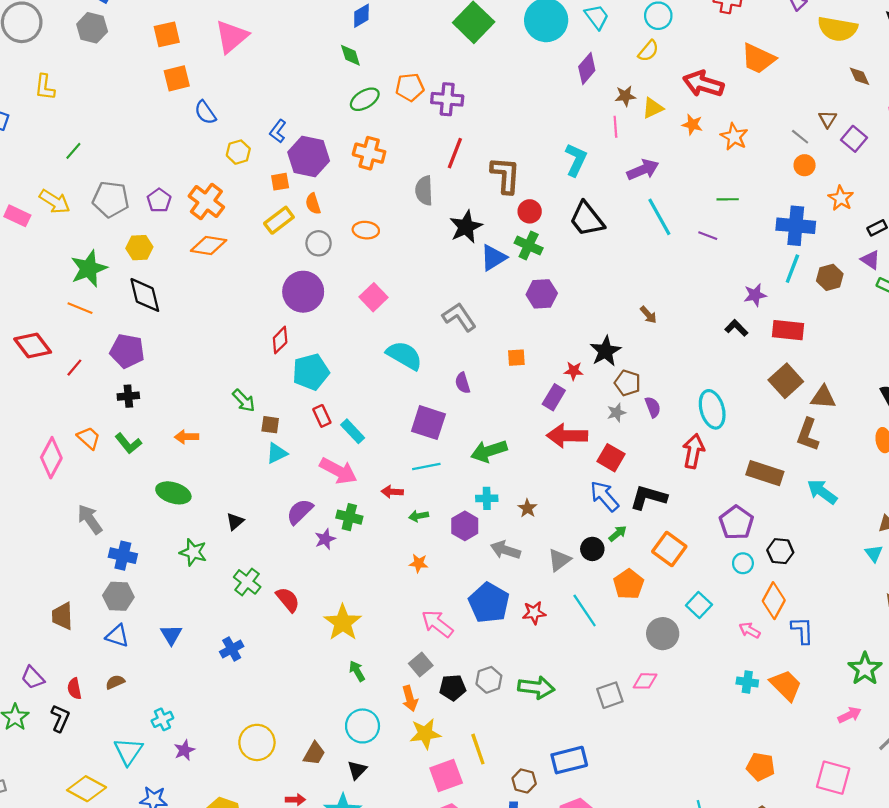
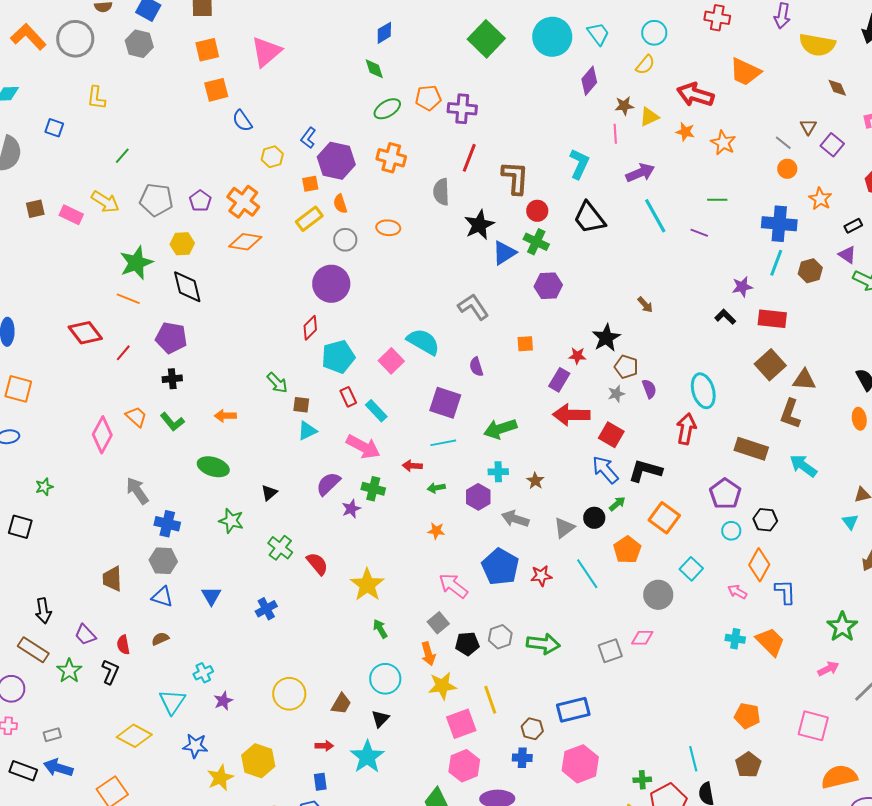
pink square: (374, 297) -> (391, 361), moved

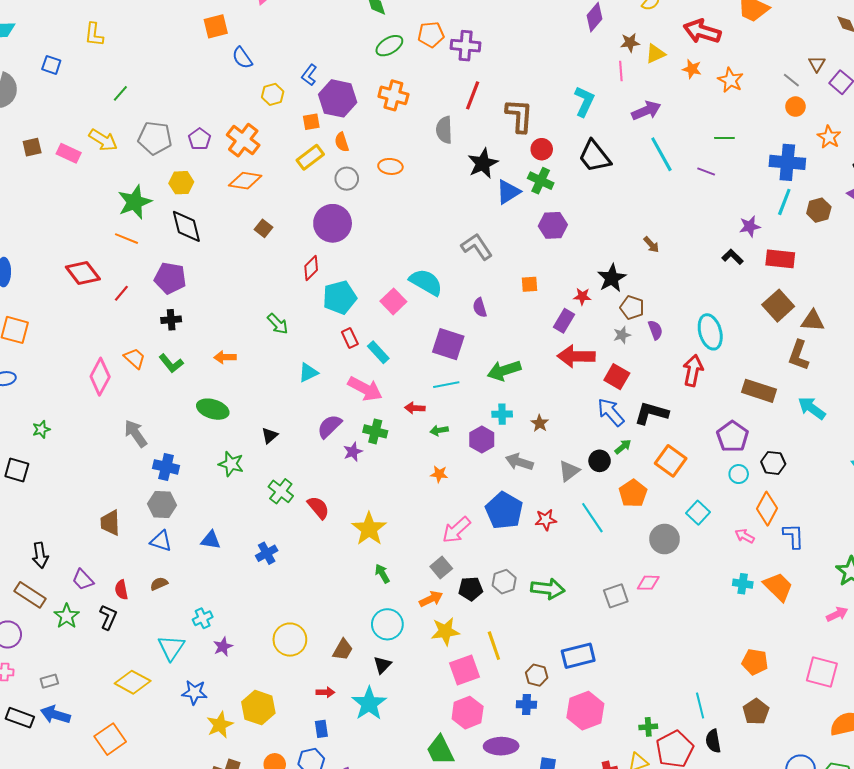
brown square: (301, 405) -> (264, 228), moved, turned 30
pink arrow: (453, 586) -> (456, 530), turned -80
blue triangle: (211, 596) -> (211, 540), turned -50
orange arrow: (428, 654) -> (431, 599), turned -100

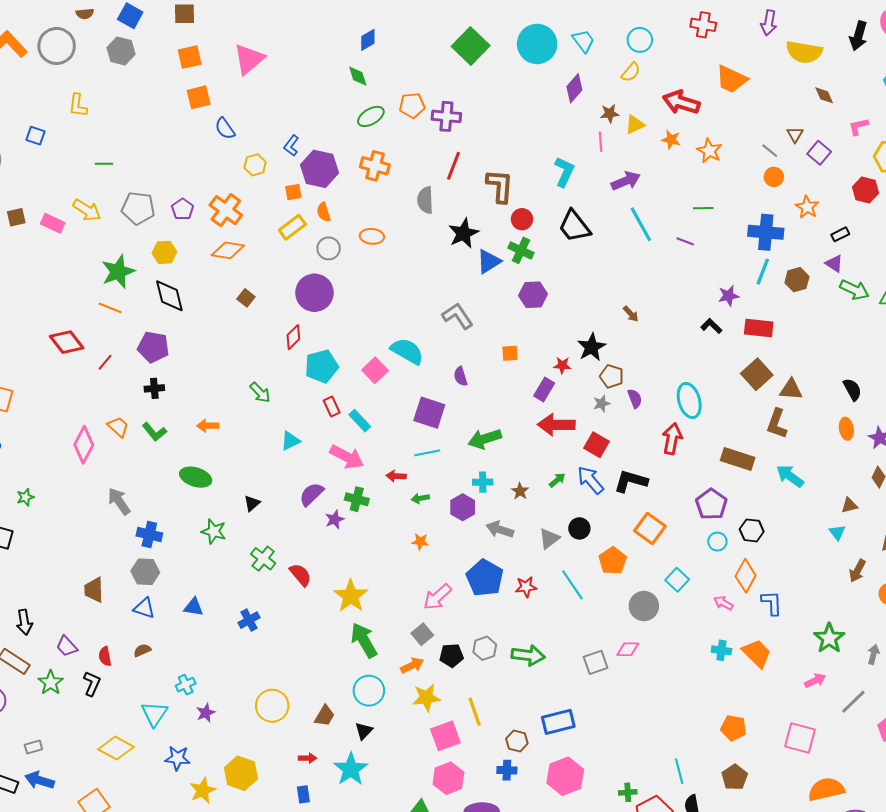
green line: (120, 93) -> (104, 164), turned 48
green arrow: (623, 447) -> (557, 480), moved
green arrow: (382, 574) -> (364, 640), size x1.8

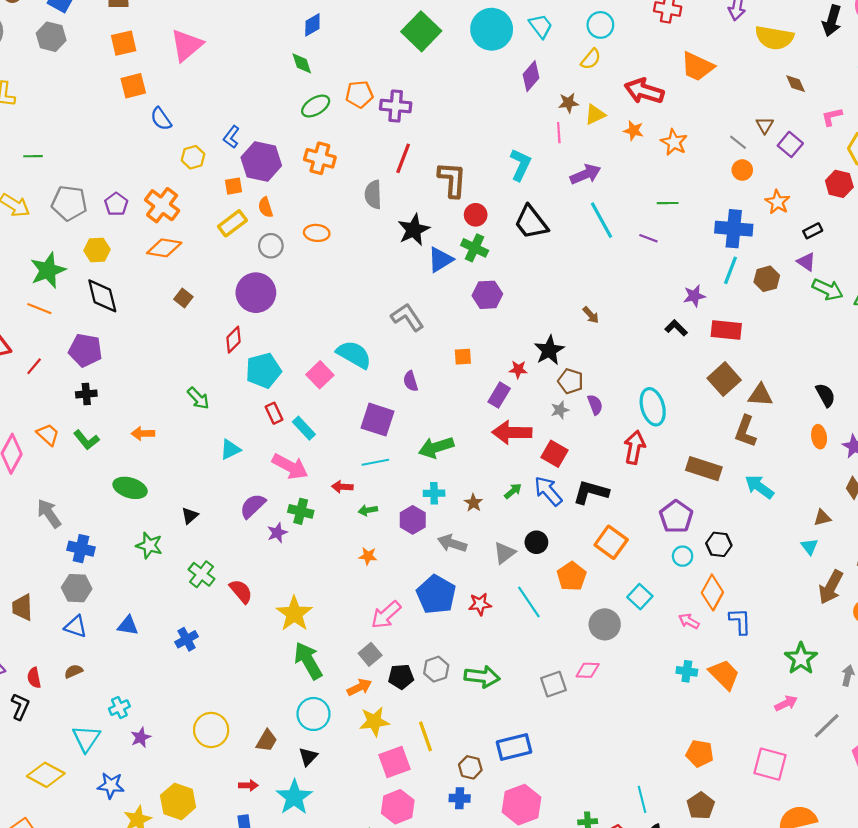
brown arrow: (857, 571) -> (831, 587), size x1.4

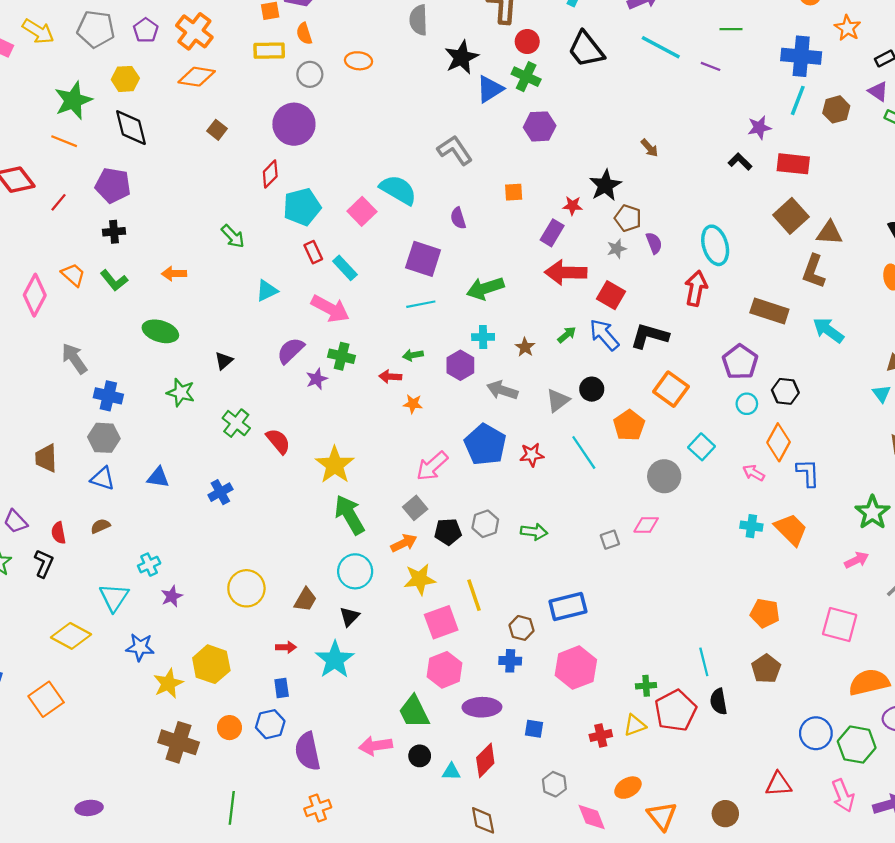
cyan line: (601, 220) -> (661, 47), turned -33
yellow rectangle: (232, 223) -> (269, 51), turned 36
red arrow: (342, 487) -> (390, 377), moved
green arrow: (482, 677) -> (534, 532), size x0.7
gray square: (553, 684) -> (610, 540), size x0.7

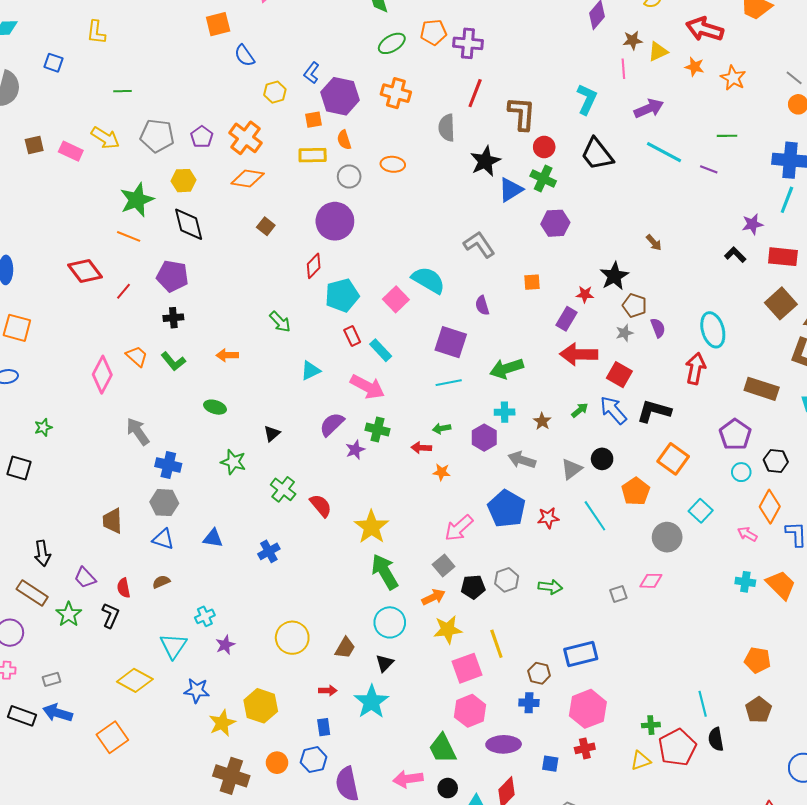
green ellipse: (160, 331) -> (215, 407), size x0.7
red cross: (601, 736) -> (585, 748), moved

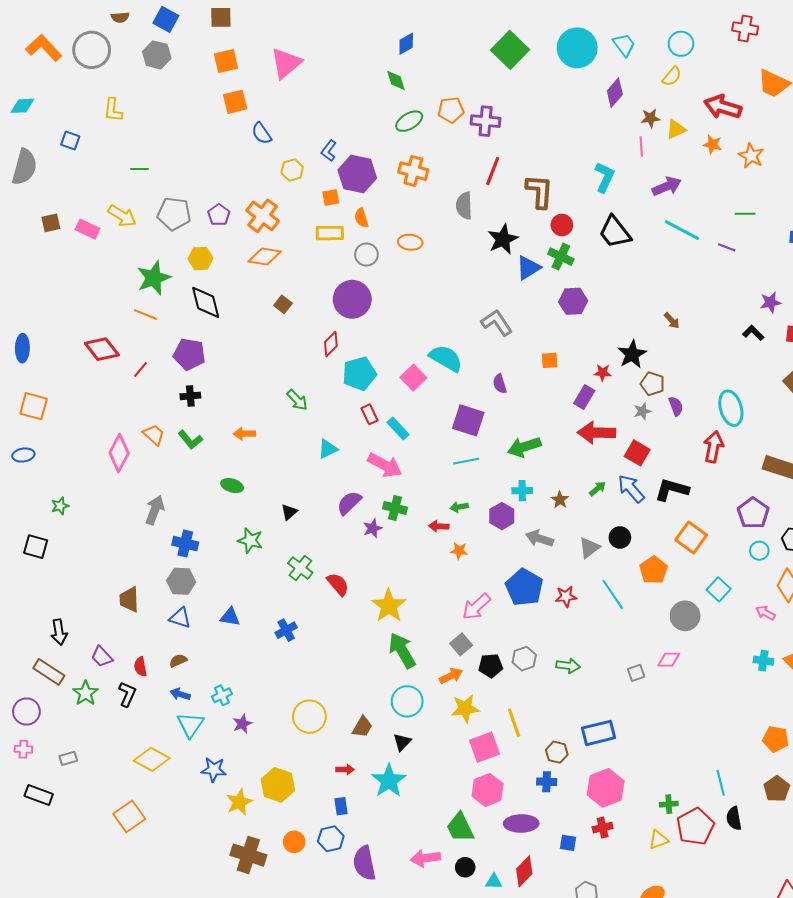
gray arrow: (138, 431) -> (155, 510), turned 56
blue arrow: (58, 713) -> (180, 694), moved, size x0.7

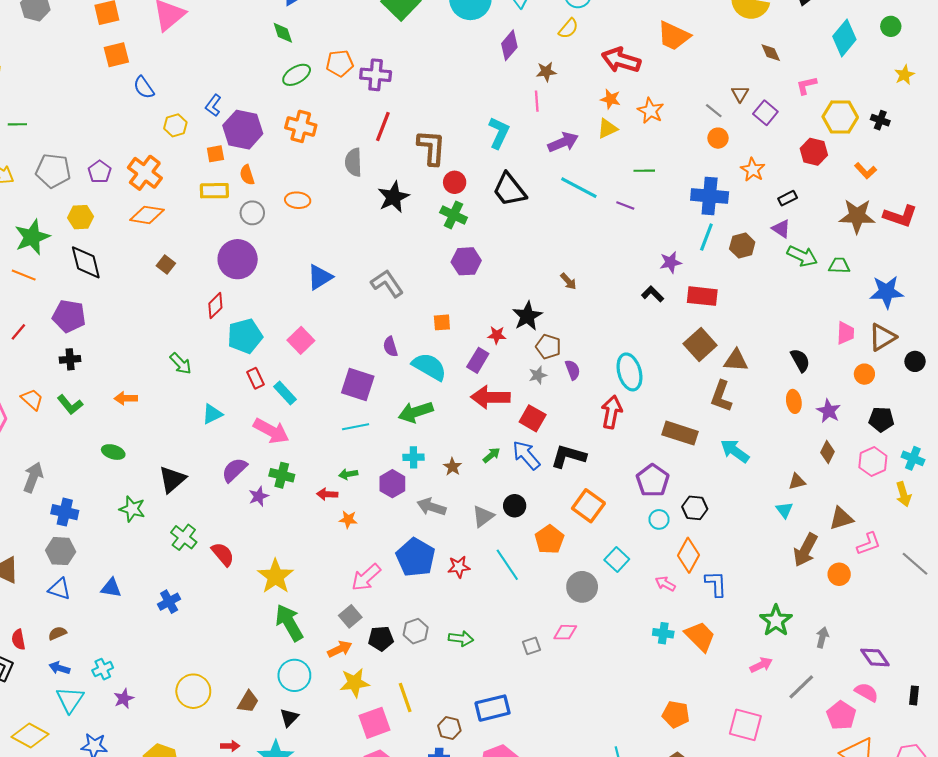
yellow triangle: (676, 129) -> (607, 129), moved
blue triangle: (528, 268) -> (320, 277), moved
cyan semicircle: (446, 358) -> (429, 367), moved
black triangle: (289, 512) -> (172, 479), size x1.6

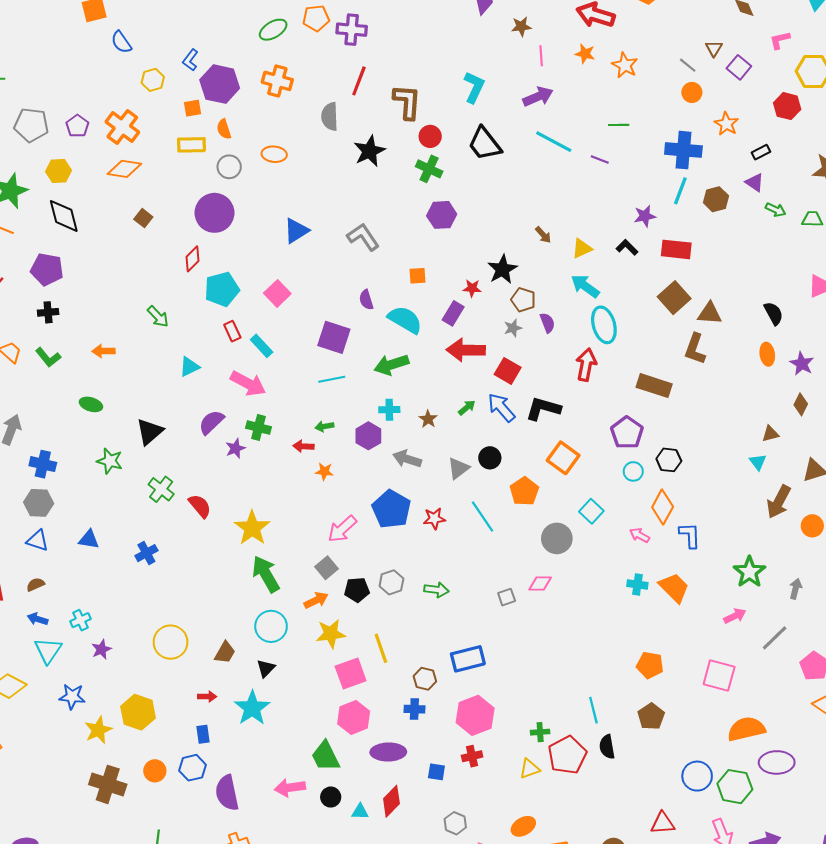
pink line: (537, 101) -> (541, 56), moved
yellow triangle: (607, 129) -> (582, 248), moved
green arrow: (802, 256) -> (776, 210), size x0.7
cyan arrow: (735, 451) -> (585, 286), moved

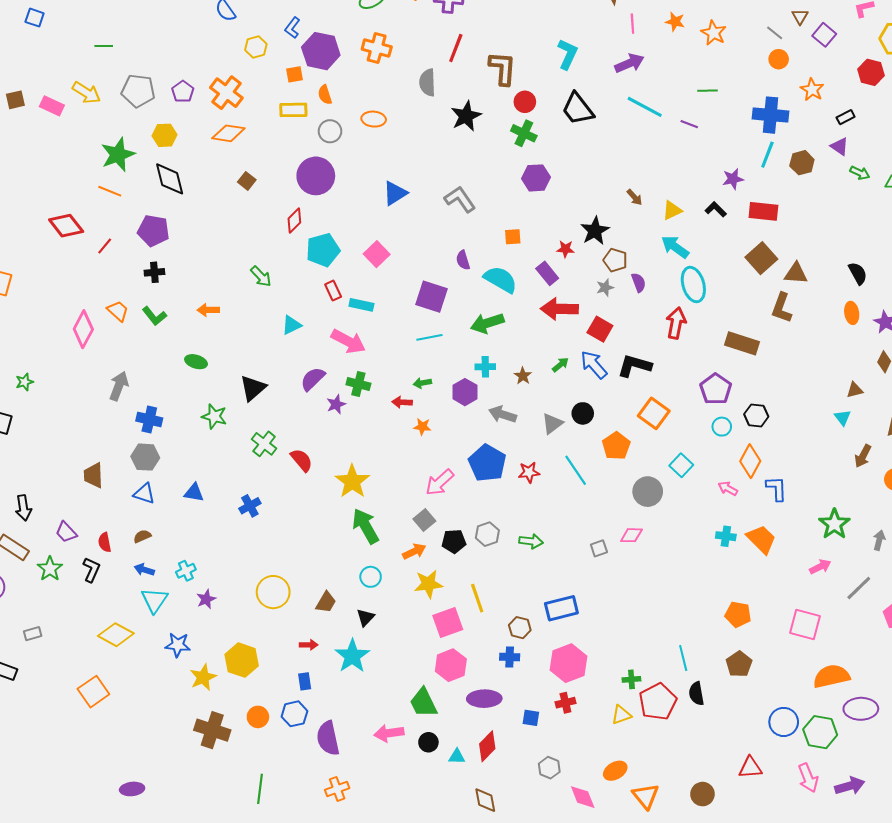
purple rectangle: (453, 313) -> (547, 273), turned -70
cyan rectangle: (262, 346) -> (361, 305), turned -35
brown arrow: (779, 502) -> (863, 456), size x0.7
cyan circle: (271, 626) -> (371, 577), size x0.7

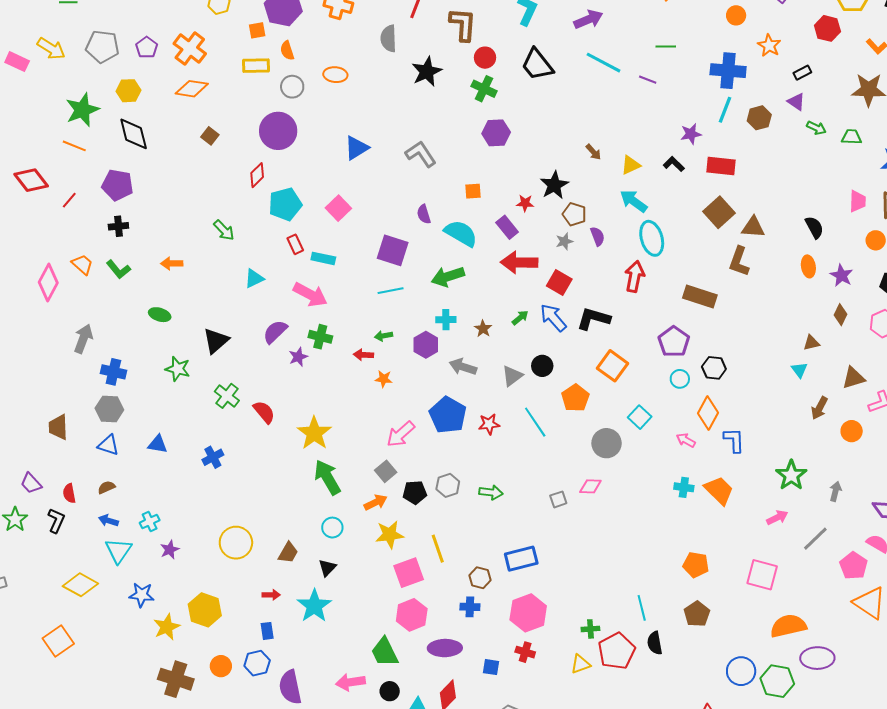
red cross: (565, 703) -> (525, 652), turned 30

